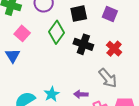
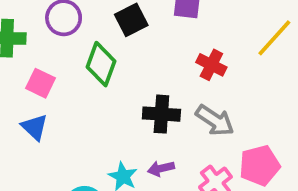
black cross: (83, 44) -> (161, 114), moved
purple arrow: (81, 94) -> (161, 168), moved

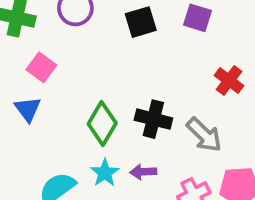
green diamond: (101, 64) -> (102, 124), moved
red cross: (211, 65) -> (229, 81), moved

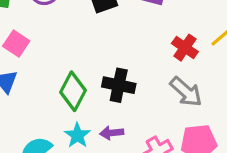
gray arrow: (204, 135) -> (186, 92), moved

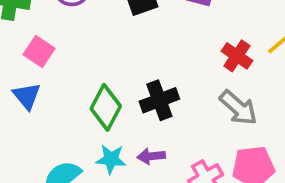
black cross: (119, 85) -> (159, 100), turned -32
cyan star: (77, 135) -> (111, 159), turned -30

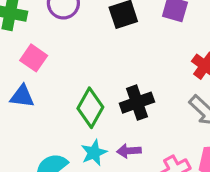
blue triangle: (27, 96) -> (22, 96), turned -45
cyan star: (111, 159) -> (94, 153), turned -30

